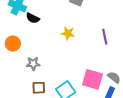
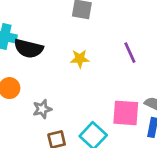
black semicircle: (33, 18) -> (29, 49), size x1.5

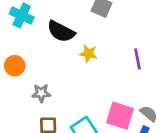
black semicircle: (29, 49) -> (61, 31), moved

